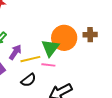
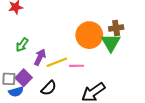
green triangle: (50, 48) -> (111, 43), moved
black semicircle: (28, 80) -> (49, 88), moved

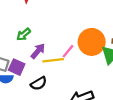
pink line: (77, 66) -> (68, 51), moved, turned -64
purple square: (24, 78) -> (17, 67), turned -35

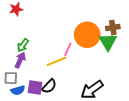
purple arrow: (38, 51) -> (20, 60), moved
purple square: (17, 67) -> (35, 88), moved

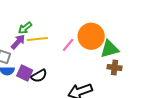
brown cross: (113, 28) -> (115, 67), moved
green triangle: (108, 42) -> (109, 49), turned 30
yellow line: (56, 61) -> (37, 39), moved

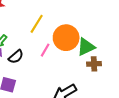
yellow line: (37, 39) -> (37, 24), moved, turned -42
black semicircle: (39, 76) -> (16, 57), moved

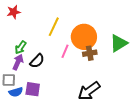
green triangle: (86, 47) -> (119, 43), moved
brown cross: (94, 64) -> (90, 53), moved

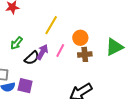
orange circle: (84, 37) -> (80, 38), size x0.6
purple arrow: (18, 62) -> (42, 52), moved

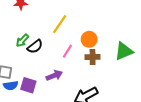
purple arrow: (42, 52) -> (54, 75), moved, turned 35
black semicircle: (32, 58) -> (35, 47), moved

